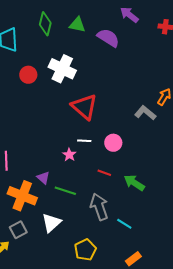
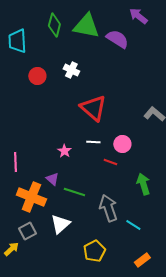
green triangle: (77, 25) -> (86, 26), size x1.6
white cross: (62, 69) -> (71, 70), size x0.6
pink star: (69, 155) -> (64, 151), moved
red line: (104, 173) -> (110, 162), moved
green arrow: (134, 183) -> (143, 184), turned 40

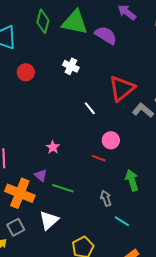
white cross: (71, 70) -> (71, 66), moved
red triangle: (93, 108) -> (122, 88), moved, turned 40
white line: (93, 142) -> (90, 108), moved, turned 48
gray arrow: (108, 208) -> (106, 198), moved, size x0.6

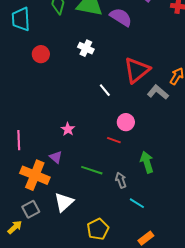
green line: (63, 188) -> (92, 170), moved

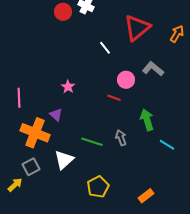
red circle: (41, 54) -> (63, 12), moved
gray L-shape: (158, 92) -> (153, 69), moved
green line: (92, 170) -> (92, 142), moved
cyan line: (137, 203) -> (167, 145), moved

